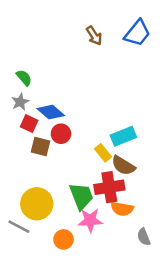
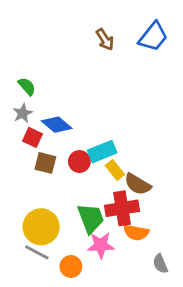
red circle: (61, 134) -> (79, 162), moved
cyan rectangle: (123, 136) -> (102, 152), moved
gray line: (19, 227) -> (37, 252), moved

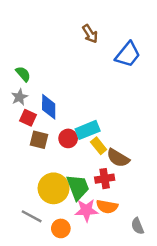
blue trapezoid: (153, 37) -> (128, 55), moved
blue diamond: (57, 125) -> (49, 107), turned 50
red cross: (122, 208) -> (105, 179), size x0.7
yellow circle: (41, 227) -> (54, 188), moved
orange semicircle: (136, 232) -> (107, 207), moved

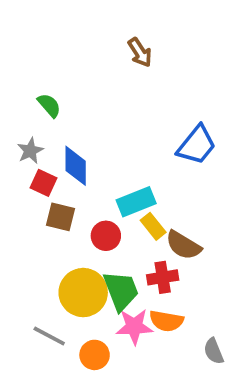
blue trapezoid: (128, 55) -> (197, 145), moved
green semicircle: (23, 74) -> (49, 105), moved
red circle: (68, 138) -> (106, 236), moved

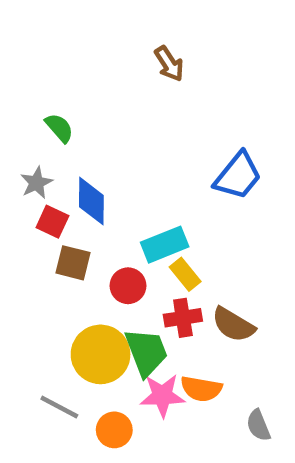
brown semicircle: (183, 245) -> (233, 325), moved
red cross: (163, 277) -> (183, 318), moved

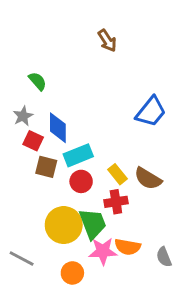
cyan rectangle: (165, 245) -> (78, 155), moved
brown semicircle: (233, 325) -> (148, 179), moved
gray line: (59, 407) -> (22, 258), moved
gray semicircle: (258, 425) -> (164, 257), moved

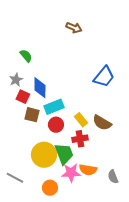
brown arrow: (107, 41) -> (74, 28), turned -35

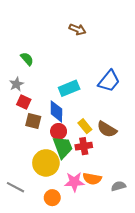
blue diamond: (40, 88) -> (56, 111), moved
cyan rectangle: (54, 107) -> (69, 88), moved
green trapezoid: (64, 154) -> (63, 147), moved
gray semicircle: (113, 177) -> (118, 186), turned 96

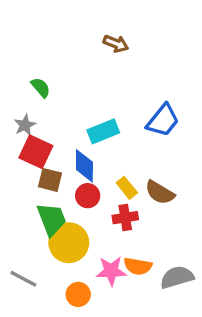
red square: (24, 102) -> (36, 152), size x1.5
green trapezoid: (63, 147) -> (52, 219), moved
gray semicircle: (118, 186) -> (177, 277), size x1.5

